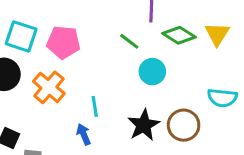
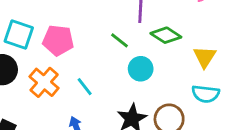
yellow triangle: (217, 34) -> (205, 57), moved
cyan line: (95, 106) -> (85, 87), moved, turned -30

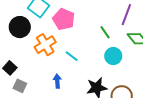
cyan line: (85, 87) -> (72, 56), turned -32

